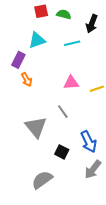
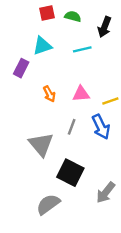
orange arrow: (27, 80) -> (49, 94), moved
gray line: (63, 112) -> (72, 127), turned 56
blue arrow: (89, 142) -> (101, 127), moved
black square: (62, 152) -> (70, 173), size x1.6

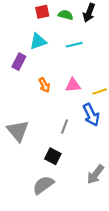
black arrow: (104, 27) -> (89, 13), moved
gray line: (72, 127) -> (65, 127), moved
gray triangle: (41, 144) -> (18, 131), moved
black square: (70, 173) -> (53, 156), moved, size x0.7

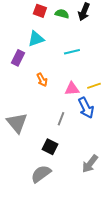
red square: (42, 12) -> (40, 11), turned 32
cyan line: (74, 45) -> (72, 52), moved
pink triangle: (73, 85) -> (72, 89), moved

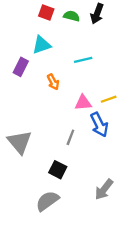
orange arrow: (42, 80) -> (53, 82), moved

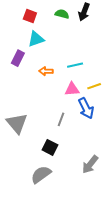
red square: (46, 13) -> (30, 16), moved
cyan line: (83, 60) -> (75, 65), moved
orange arrow: (53, 82) -> (46, 71), turned 120

